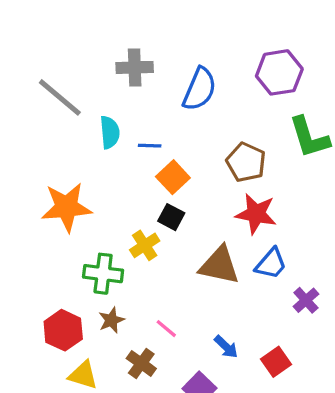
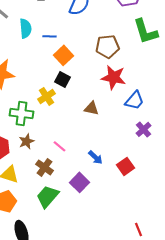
brown pentagon: (246, 162) -> (108, 46), turned -30
blue trapezoid: (271, 264) -> (134, 100), moved
brown triangle: (219, 265) -> (92, 108), size x0.6

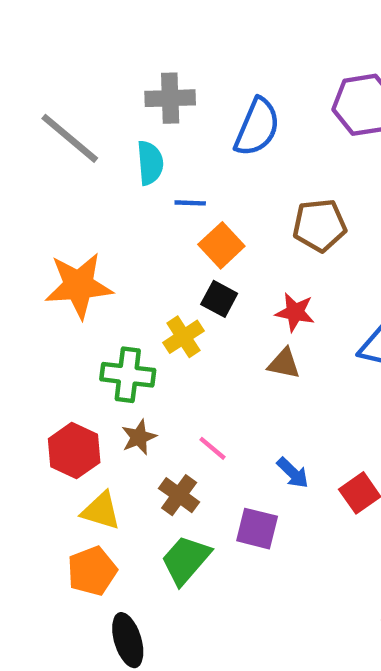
cyan semicircle: (26, 28) -> (150, 163), moved
red star: (114, 77) -> (295, 312), moved, size x0.7
purple square: (80, 182) -> (257, 529), turned -30

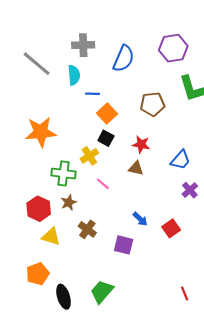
pink line: (212, 448) -> (103, 184), moved
green trapezoid: (186, 560) -> (102, 291), moved
orange pentagon: (92, 571) -> (38, 274), moved

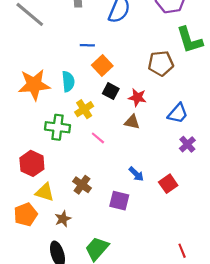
cyan semicircle: (74, 75) -> (68, 81), moved
brown pentagon: (153, 104) -> (161, 63), moved
black square: (106, 138) -> (111, 91), moved
brown star: (69, 202) -> (63, 219), moved
orange pentagon: (38, 274) -> (26, 215), moved

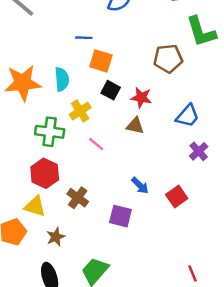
orange square: (102, 66) -> (101, 61), turned -30
red hexagon: (32, 163) -> (45, 173), moved

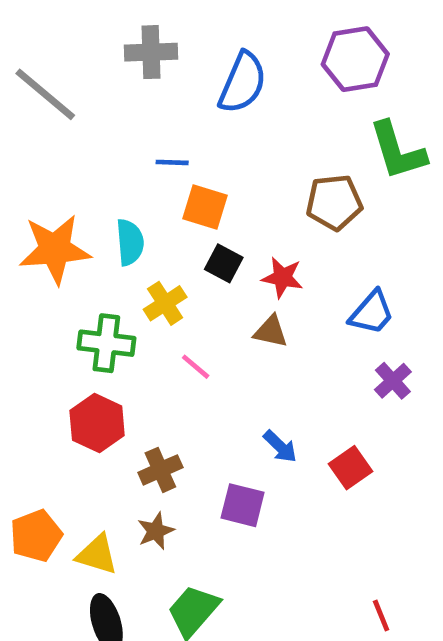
brown cross: (78, 198) -> (160, 470), turned 30
yellow triangle: (35, 206) -> (97, 554), moved
brown star: (56, 237) -> (156, 531), moved

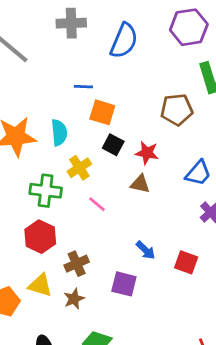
red square: (351, 468) -> (186, 262), turned -35
yellow triangle: (97, 554) -> (40, 285), moved

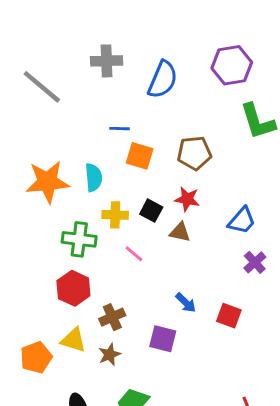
brown pentagon: (177, 110) -> (194, 153), moved
black square: (113, 145) -> (151, 211), moved
yellow cross: (79, 168) -> (115, 215), turned 35

